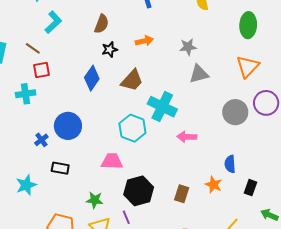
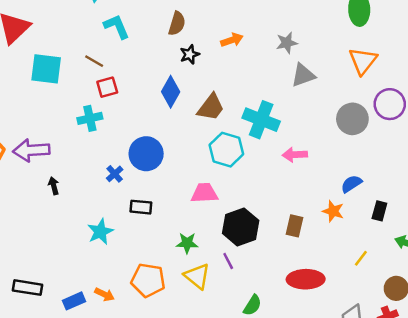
cyan L-shape: (53, 22) -> (117, 27), turned -65
brown trapezoid: (132, 80) -> (211, 107), moved
blue semicircle: (230, 164) -> (351, 184), turned 66

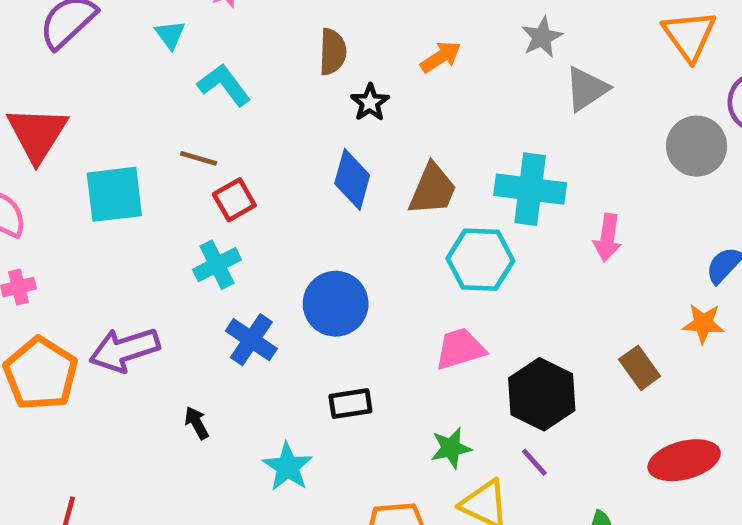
pink arrow: (295, 155) -> (608, 238), turned -65
blue cross: (115, 174) -> (251, 340), moved, size x1.5
black arrow: (54, 186) -> (197, 423), moved
brown rectangle: (295, 226) -> (640, 368), turned -35

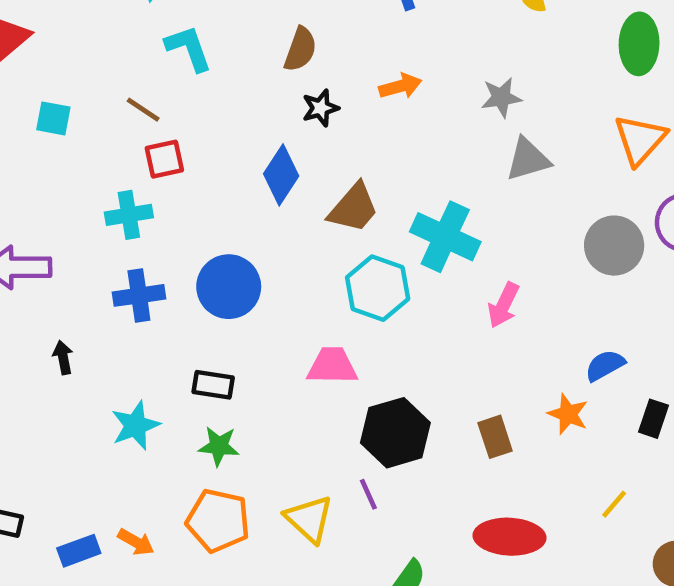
cyan square: (114, 194) -> (53, 118), size x0.6
blue cross: (251, 340) -> (139, 295), turned 30
green star: (451, 448) -> (219, 446), moved

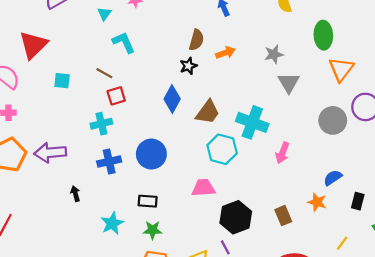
green ellipse: (639, 44) -> (323, 35), moved
brown semicircle: (300, 49) -> (196, 40), moved
gray triangle: (528, 159) -> (289, 83), turned -40

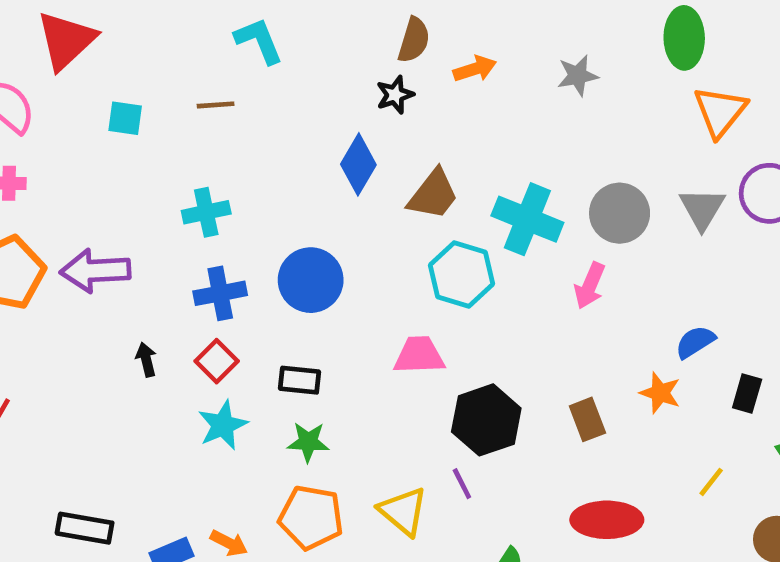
brown line: (104, 73) -> (216, 105), turned -35
gray triangle: (289, 83) -> (702, 209), moved
red square: (116, 96) -> (217, 361), moved, turned -30
gray circle: (333, 120) -> (620, 213), moved

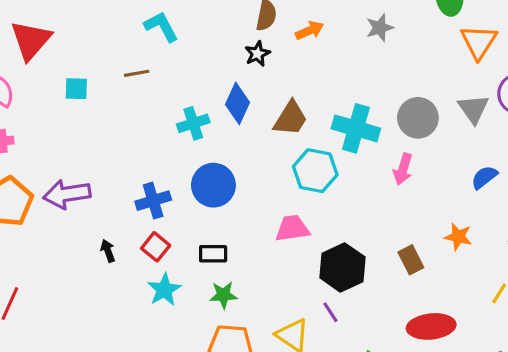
cyan cross: (206, 212) -> (193, 123), moved
blue semicircle: (695, 342) -> (484, 177), moved

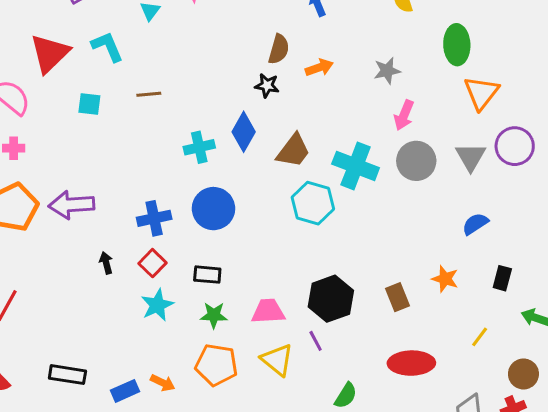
cyan L-shape: (161, 27) -> (107, 47), moved
black star: (257, 54) -> (267, 86), turned 30
pink arrow: (403, 169) -> (404, 115), moved
pink trapezoid: (292, 228) -> (268, 311), moved

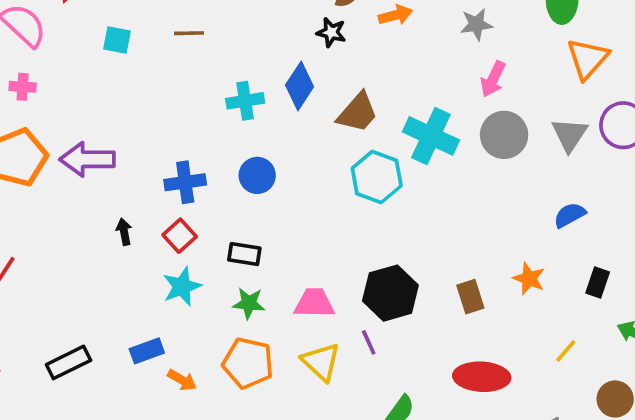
blue circle: (214, 209) -> (257, 175), size x0.7
black rectangle: (67, 375) -> (69, 362), turned -39
blue rectangle: (125, 391) -> (147, 351), moved

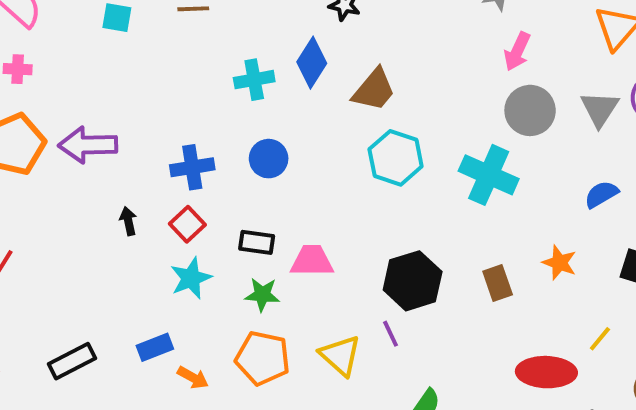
cyan cross: (431, 136) -> (489, 175), moved
pink trapezoid: (314, 303) -> (312, 261), moved
red ellipse: (482, 377) -> (546, 372), moved

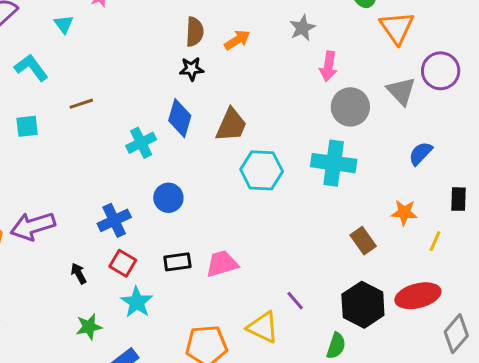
black hexagon: (413, 281) -> (363, 305), moved
green star: (262, 295) -> (89, 327), moved
yellow line: (600, 339) -> (435, 241), moved

